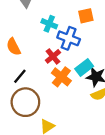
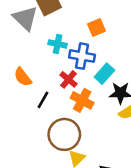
cyan rectangle: (84, 68) -> (104, 74), moved
black line: (20, 76) -> (43, 100), moved
brown circle: (25, 102) -> (64, 134), moved

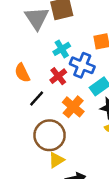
cyan cross: (58, 44) -> (62, 49), turned 35
red cross: (68, 79) -> (58, 76), moved

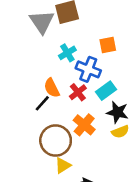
orange semicircle: (22, 73) -> (52, 88), moved
red cross: (58, 76) -> (78, 92), moved
orange cross: (73, 107) -> (84, 125), moved

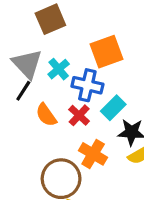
gray triangle: (42, 22) -> (27, 64), moved
orange square: (108, 45) -> (107, 52), size x1.5
black line: (42, 103) -> (23, 91), moved

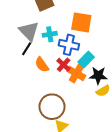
orange square: (107, 52) -> (81, 22), turned 30
cyan cross: (59, 69) -> (50, 34), turned 32
orange cross: (93, 154) -> (76, 73), moved

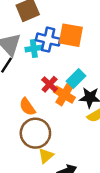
blue cross: (69, 45) -> (48, 40), moved
orange semicircle: (42, 65) -> (27, 107), moved

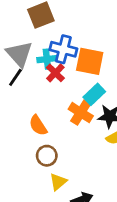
orange square: (71, 35) -> (90, 61), moved
red cross: (50, 84) -> (55, 73), moved
brown circle: (35, 133) -> (47, 156), size x0.6

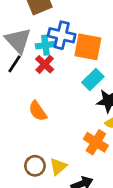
red cross: (55, 73) -> (45, 64), moved
orange cross: (81, 113) -> (96, 142), moved
brown circle: (47, 156) -> (35, 166), moved

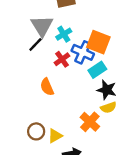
blue cross: (62, 35) -> (83, 52), moved
cyan cross: (45, 45) -> (64, 34), turned -35
red cross: (45, 64) -> (62, 59), moved

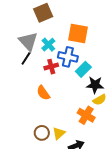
orange square: (98, 42) -> (78, 33), moved
red cross: (62, 59) -> (51, 67), turned 32

